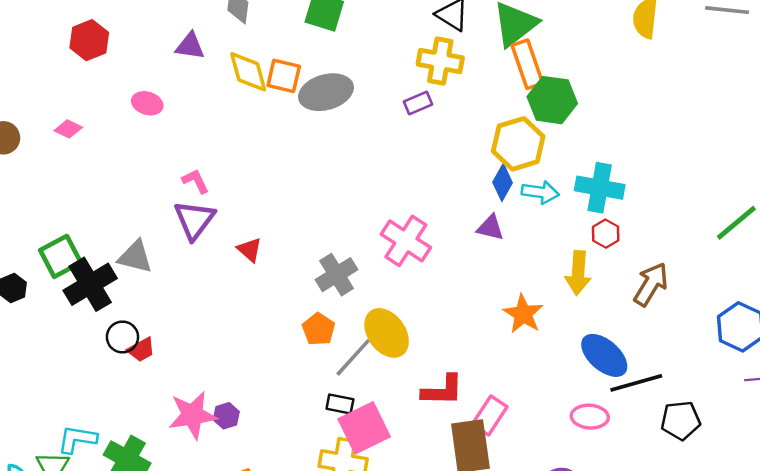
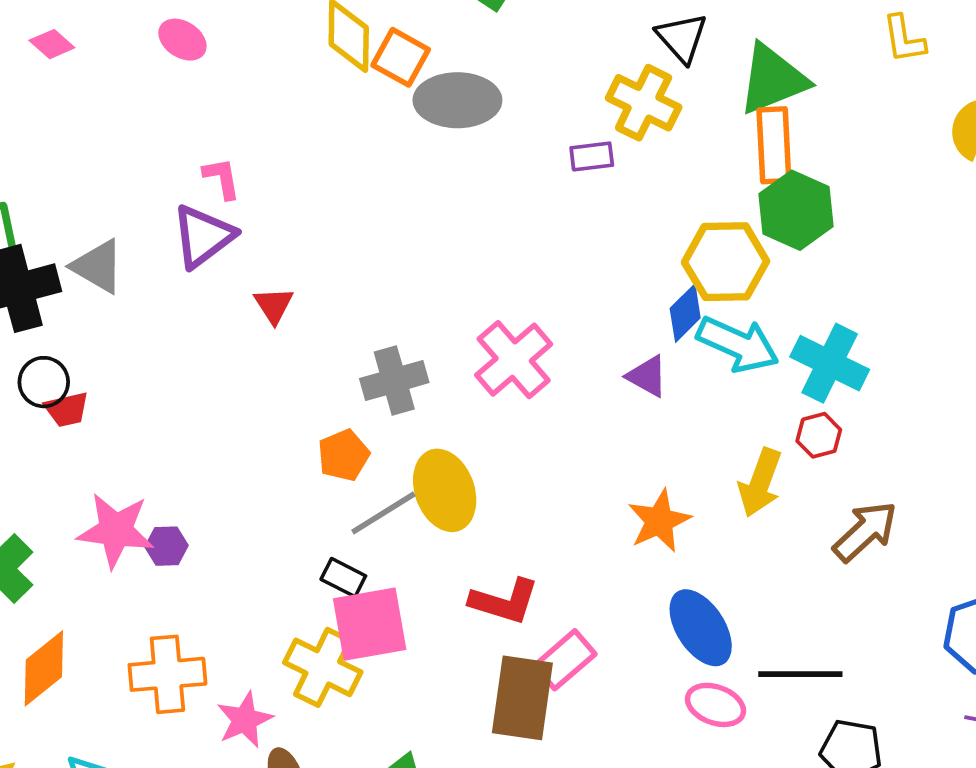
cyan arrow: (540, 192) -> (738, 344), size x1.4
blue ellipse: (604, 355) -> (701, 628), moved

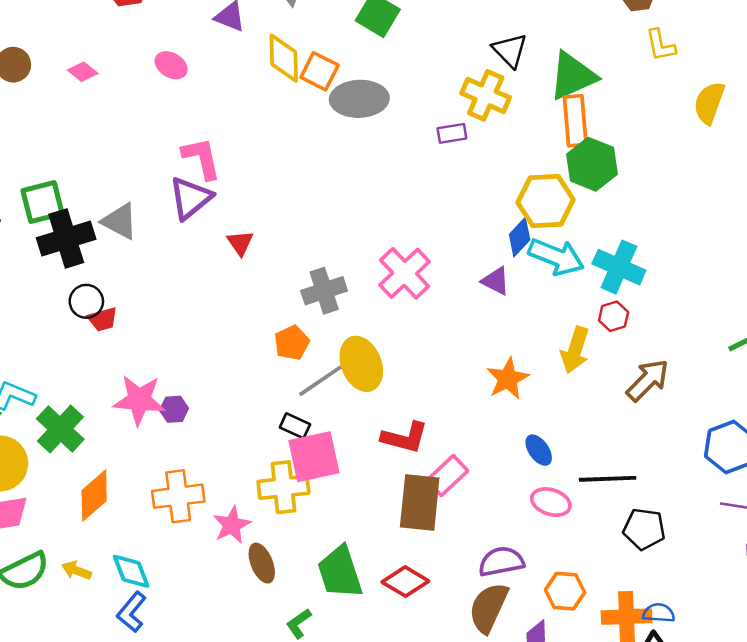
pink L-shape: (222, 178) -> (202, 158), size x1.5
blue ellipse: (701, 628) -> (539, 450), size x0.6
yellow cross: (323, 667) -> (283, 487), turned -30

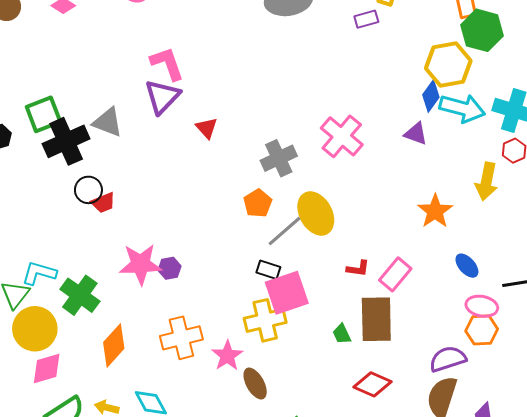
red L-shape: (405, 438) -> (358, 269), size x0.6
pink rectangle: (447, 476) -> (395, 274), moved
green trapezoid: (340, 572) -> (342, 334), moved, size x0.5
orange hexagon: (565, 591) -> (482, 330), moved

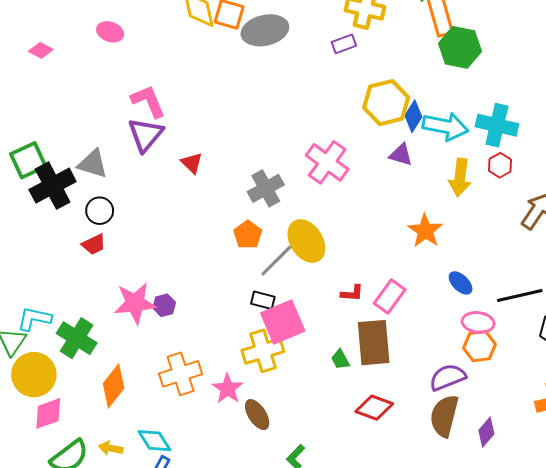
yellow hexagon: (448, 65) -> (386, 103), moved
yellow arrow: (487, 181) -> (460, 178), moved
black circle: (88, 190) -> (100, 211), moved

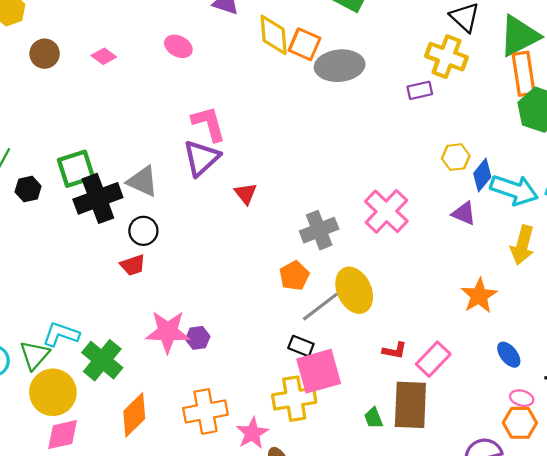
yellow hexagon: (386, 103) -> (456, 157), size x0.6
pink ellipse: (478, 322) -> (522, 398), size x0.7

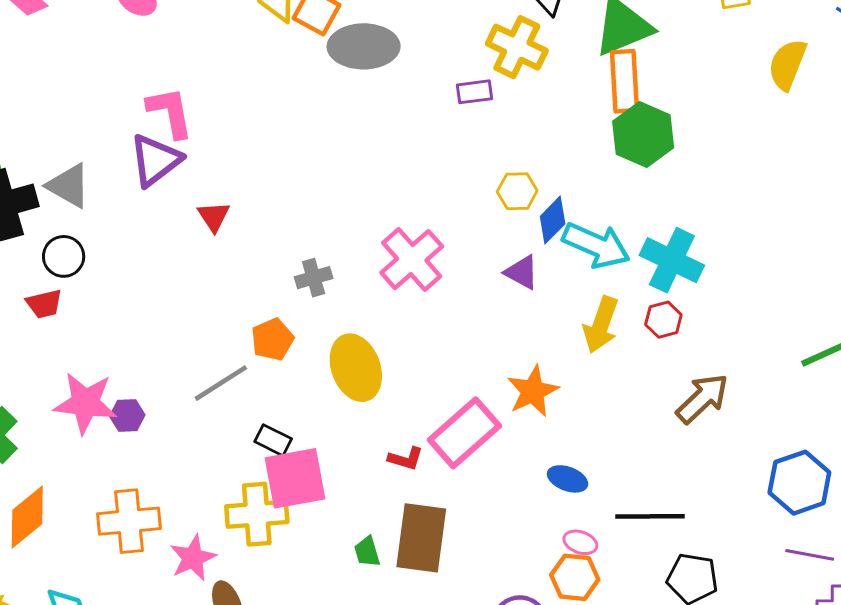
gray cross: (319, 230) -> (314, 278), size x0.7
gray line: (320, 307) -> (221, 383), moved
blue ellipse: (509, 355) -> (568, 479), turned -36
pink rectangle: (433, 359) -> (464, 433), moved, size x1.4

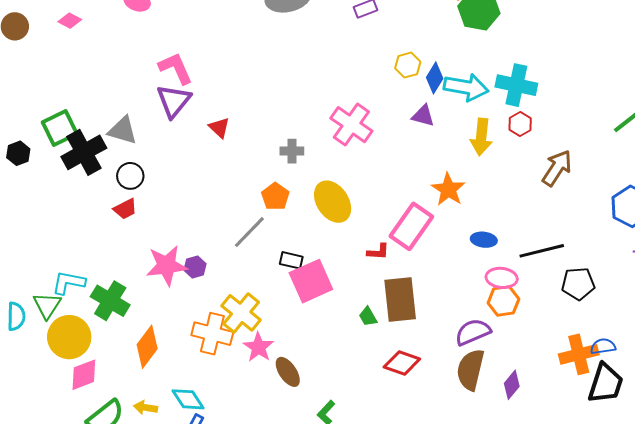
gray cross: (314, 278) -> (292, 151), turned 30
yellow cross: (257, 514) -> (241, 313), moved, turned -33
orange cross: (129, 521) -> (212, 334), turned 33
pink ellipse: (580, 542) -> (502, 278), size x1.4

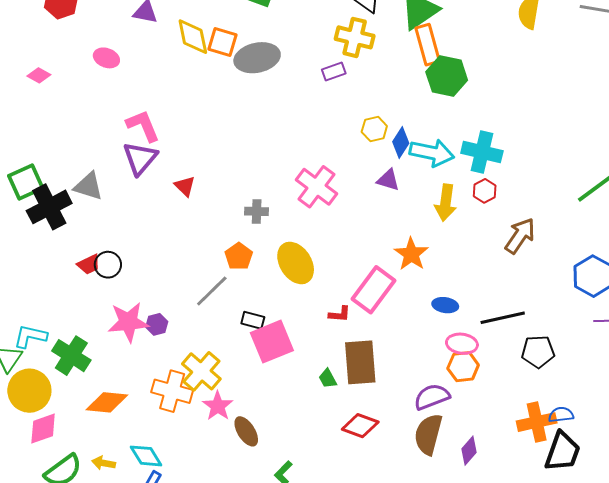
black circle: (130, 176) -> (108, 265), moved
orange diamond: (147, 347) -> (107, 402), turned 57

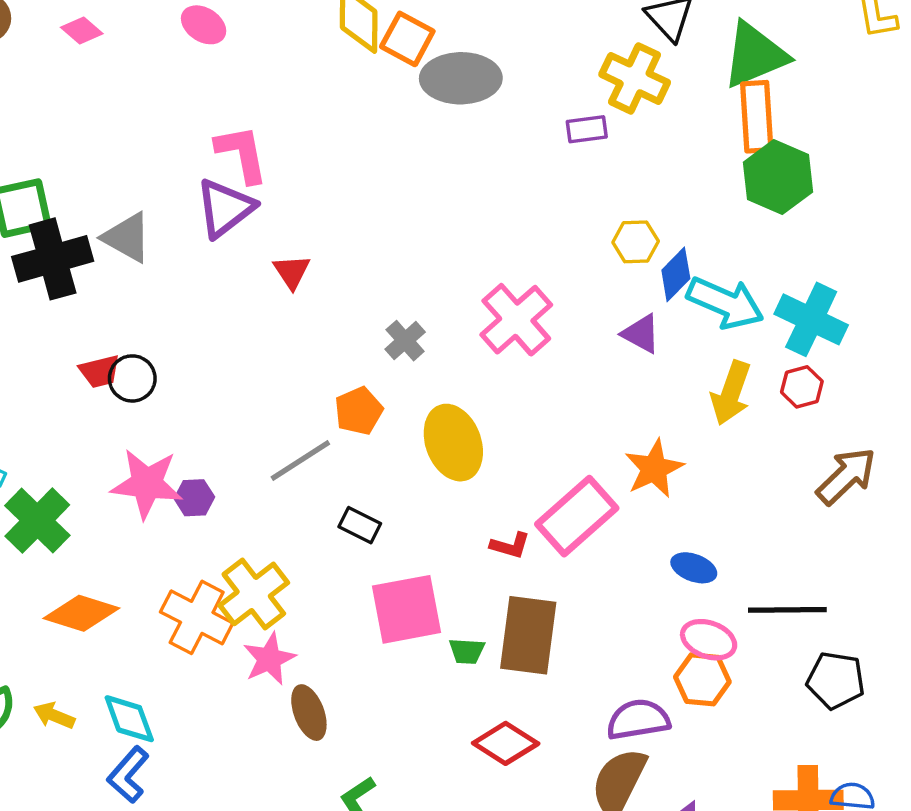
gray cross: (257, 211) -> (405, 341), turned 35
pink square: (272, 342) -> (407, 609), moved
green trapezoid: (328, 379) -> (467, 651), turned -70

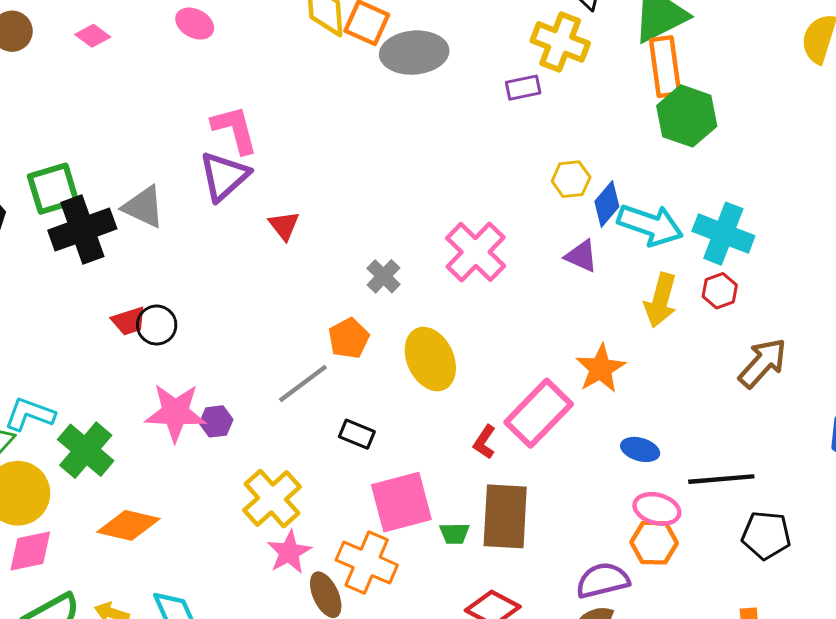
red L-shape: (510, 545) -> (484, 442), turned 112
orange cross: (197, 617) -> (367, 562), moved

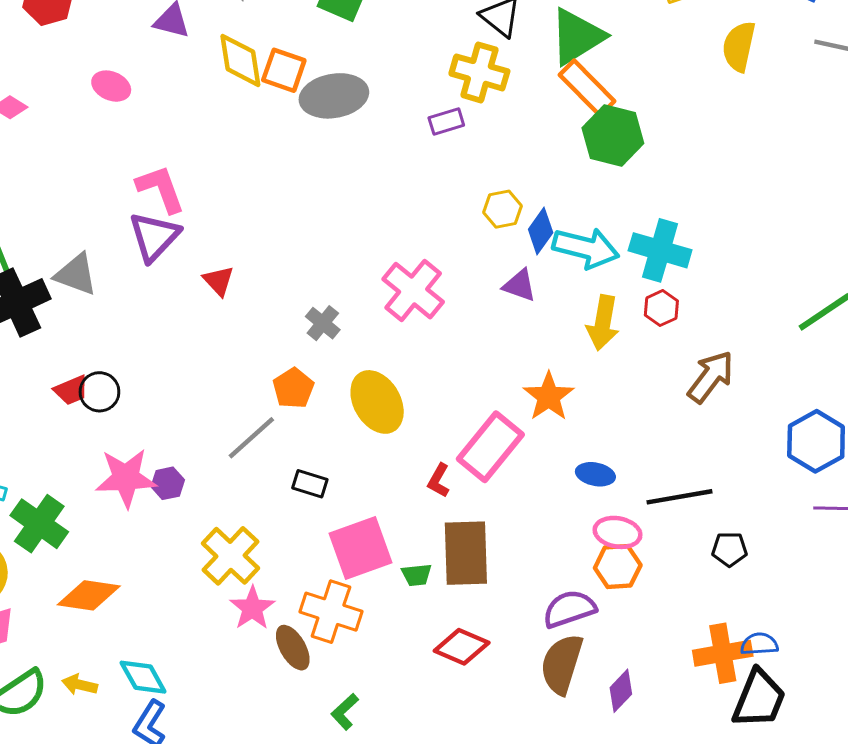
orange rectangle: (665, 67) -> (587, 88), turned -32
black pentagon: (766, 535) -> (729, 549), size x0.7

